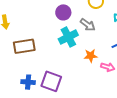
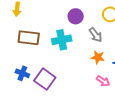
cyan cross: (68, 37) -> (62, 40), moved
orange star: (91, 56) -> (98, 57), moved

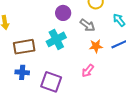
blue cross: (22, 73) -> (22, 72), moved
pink arrow: (103, 81) -> (88, 71), moved, turned 112

